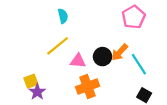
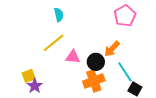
black circle: (103, 57) -> (96, 62), moved
cyan line: (139, 64) -> (125, 72), moved
orange cross: (88, 87) -> (94, 81), moved

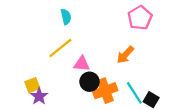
black circle: (96, 62) -> (89, 82), moved
cyan line: (125, 72) -> (134, 93), moved

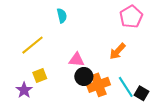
yellow line: (60, 48) -> (32, 45), moved
yellow square: (32, 85) -> (40, 75), moved
purple star: (39, 96) -> (24, 90), moved

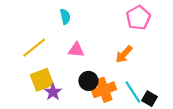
pink triangle: (77, 60) -> (76, 50), moved
yellow square: (40, 75) -> (42, 80), size x1.5
purple star: (24, 90) -> (53, 92), moved

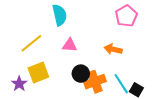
cyan semicircle: (65, 17) -> (60, 15), size x1.5
orange arrow: (124, 54) -> (113, 49), turned 60
purple star: (53, 92) -> (19, 84), moved

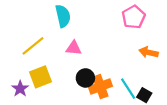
orange arrow: (113, 49) -> (149, 52), moved

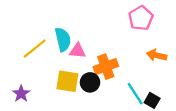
cyan semicircle: (63, 16) -> (63, 39), moved
yellow square: (40, 77) -> (67, 81), moved, turned 30
orange cross: (100, 87) -> (106, 67), moved

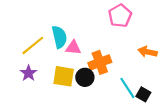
pink pentagon: (141, 18) -> (120, 16), moved
purple star: (21, 94) -> (29, 73), moved

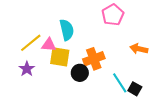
cyan semicircle: (59, 37) -> (67, 30), moved
pink triangle: (73, 48) -> (49, 45), moved
yellow square: (64, 76) -> (60, 57), moved

